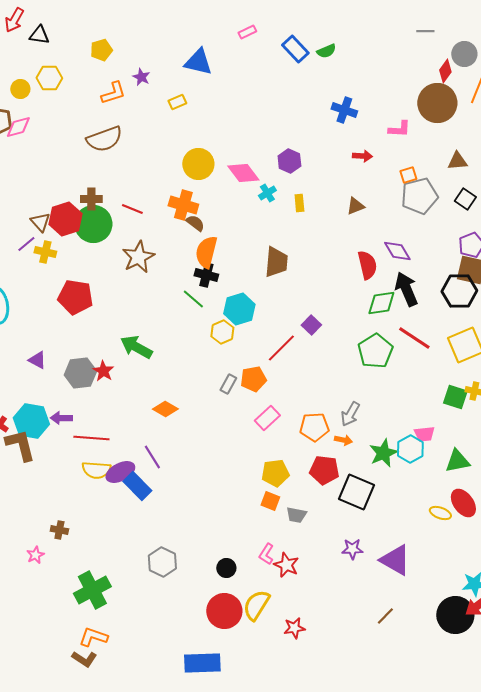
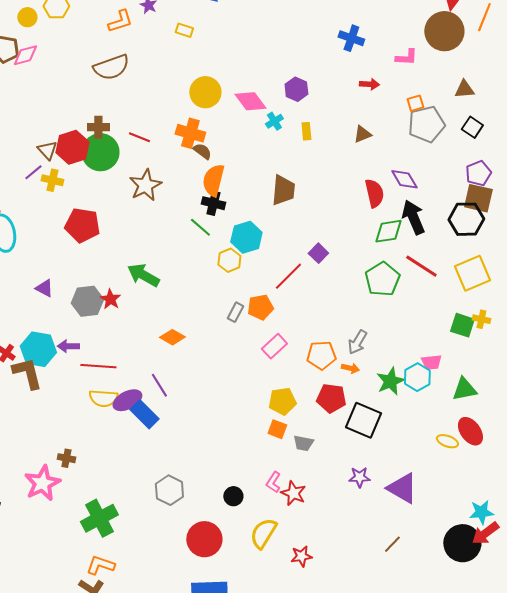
yellow rectangle: (177, 102) -> (184, 30), turned 42
pink star: (35, 555) -> (42, 483), size x2.0
red circle: (224, 611) -> (204, 539), moved

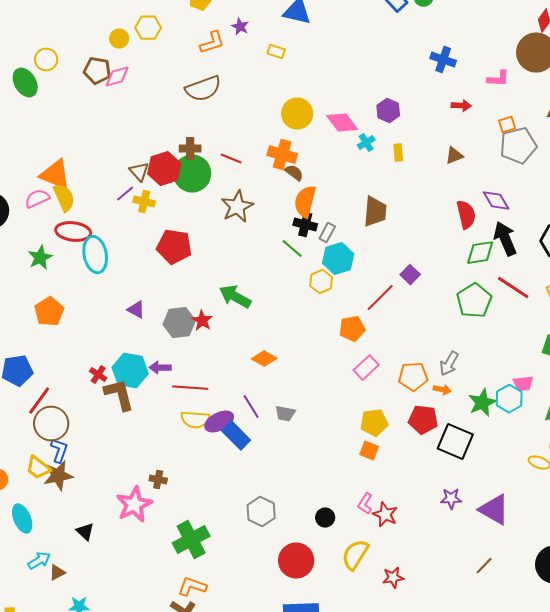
gray rectangle: (235, 312) -> (327, 233), moved
gray trapezoid: (303, 443) -> (285, 414), moved

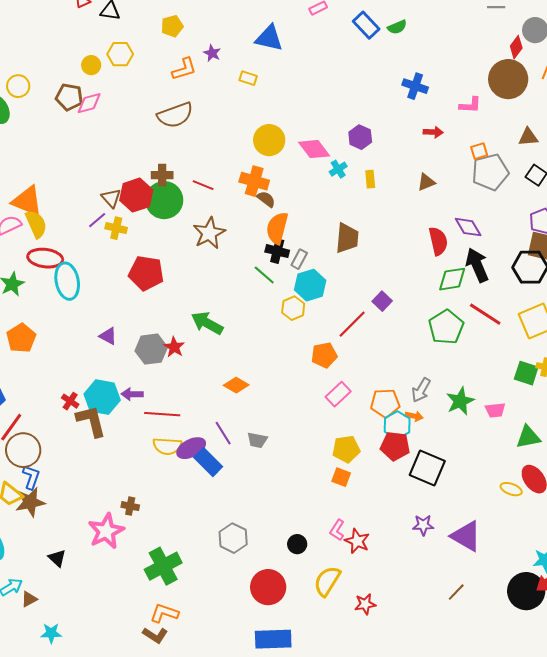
cyan hexagon: (509, 399) -> (397, 425), moved
green star: (482, 403) -> (460, 401), moved

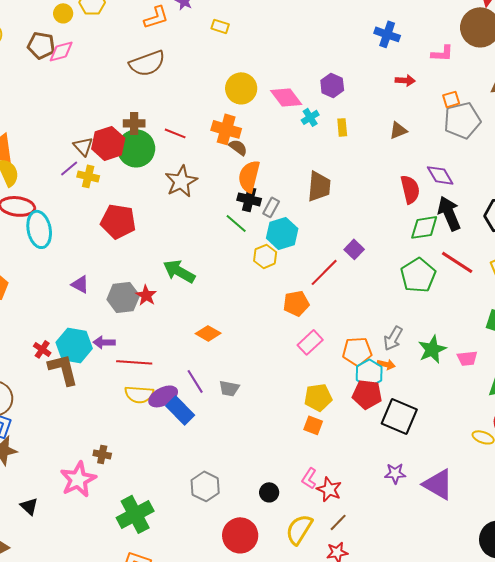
brown line: (456, 592) -> (338, 522), moved

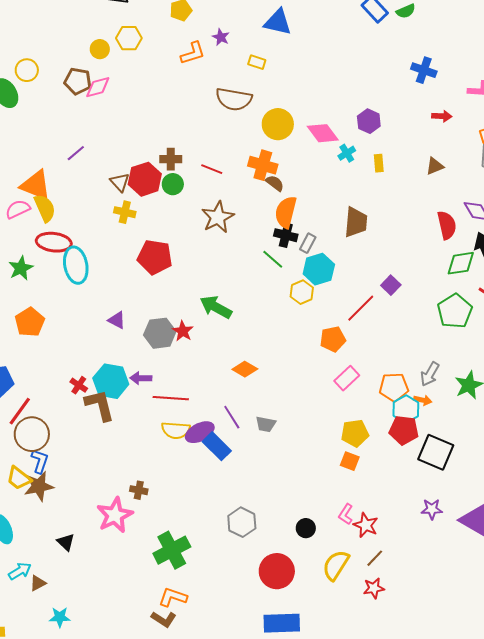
brown semicircle: (147, 63) -> (234, 99), moved, turned 30
green circle: (136, 148) -> (173, 184), size x0.6
purple line: (69, 168) -> (76, 153), moved

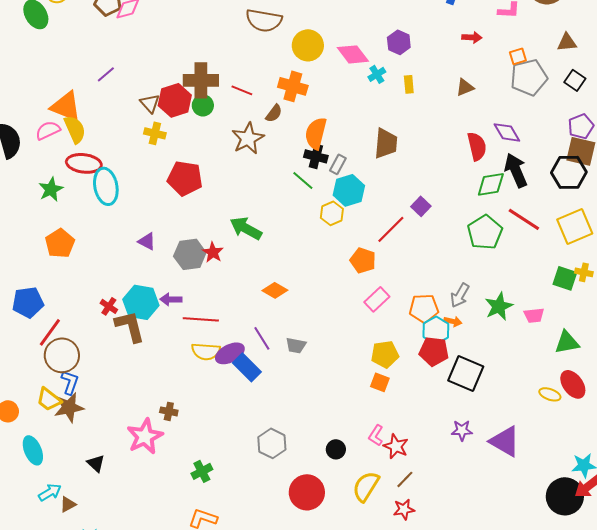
brown cross: (171, 159) -> (201, 80), size x1.6
brown semicircle: (275, 183) -> (274, 113), moved, turned 90
orange pentagon: (333, 339) -> (363, 260), turned 30
green cross: (172, 550) -> (202, 471), size x0.6

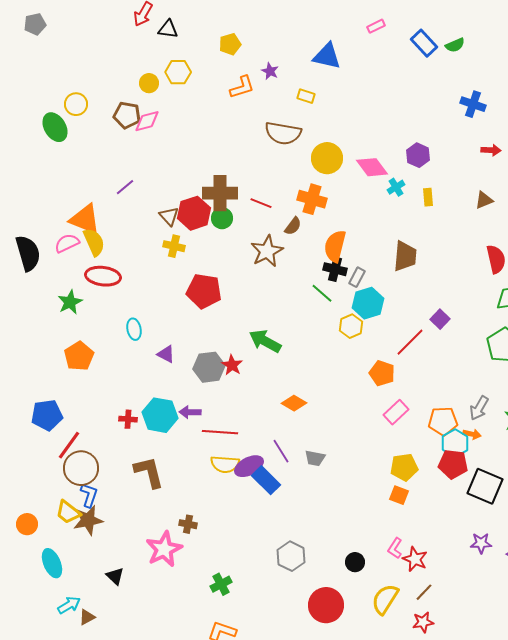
cyan ellipse: (106, 186) -> (134, 329), moved, size x0.6
red cross: (109, 306) -> (128, 419), turned -30
brown L-shape: (130, 326) -> (149, 472), moved

